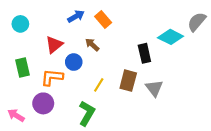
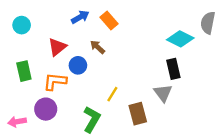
gray semicircle: (197, 22) -> (208, 23), turned -30
black rectangle: (144, 53) -> (173, 69), moved
brown rectangle: (128, 81) -> (138, 114), moved, turned -30
yellow line: (99, 85) -> (112, 94), moved
pink arrow: (16, 115) -> (17, 122), turned -42

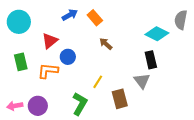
cyan circle: (22, 25) -> (19, 22), size x1.5
brown arrow: (97, 47) -> (106, 44), moved
purple circle: (46, 109) -> (38, 106), moved

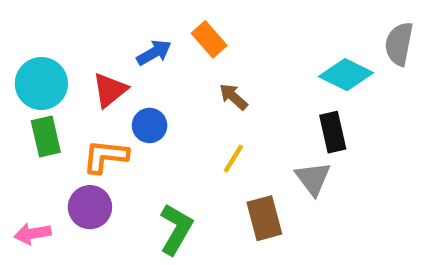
blue arrow: (70, 15) -> (154, 53), moved
cyan circle: (19, 22) -> (41, 84), moved
yellow line: (98, 82) -> (233, 159), moved
purple circle: (38, 106) -> (90, 207), moved

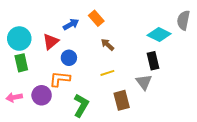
orange L-shape: (105, 156) -> (60, 79), moved
yellow line: (233, 159) -> (107, 73), turned 40
pink arrow: (33, 234) -> (14, 97), moved

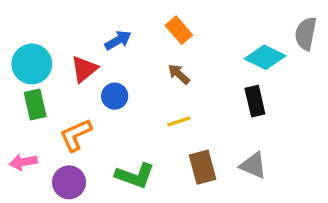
orange rectangle: (96, 18) -> (179, 30), moved
orange L-shape: (60, 79) -> (76, 135), moved, turned -30
gray triangle: (144, 82) -> (253, 165), moved, turned -30
purple circle: (42, 95) -> (69, 182), moved
green L-shape: (81, 105) -> (135, 176), turned 80

